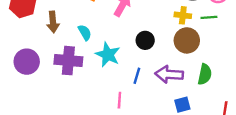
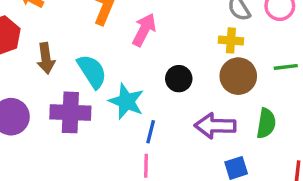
green line: (209, 17) -> (286, 67), moved
cyan semicircle: (85, 32) -> (92, 71), size x1.5
blue line: (137, 76) -> (151, 132), moved

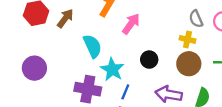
brown arrow: (46, 58) -> (65, 18), moved, turned -144
purple cross: (70, 112) -> (88, 89), moved

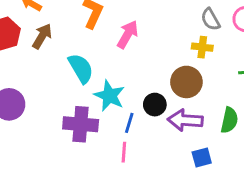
black circle: (149, 60) -> (155, 105), moved
brown circle: (189, 64) -> (186, 82), moved

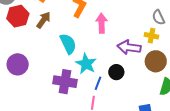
pink arrow: (128, 34) -> (102, 23), turned -36
brown circle: (186, 82) -> (156, 61), moved
purple arrow: (185, 120) -> (129, 47), moved

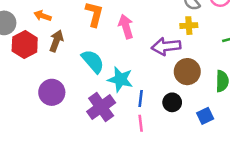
brown circle: (156, 61) -> (187, 72), moved
purple circle: (18, 64) -> (52, 92), moved
black circle: (116, 72) -> (172, 102), moved
purple cross: (65, 82) -> (101, 107), turned -30

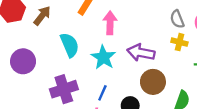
yellow cross: (189, 26) -> (179, 42), moved
cyan star: (120, 79) -> (103, 57), moved

